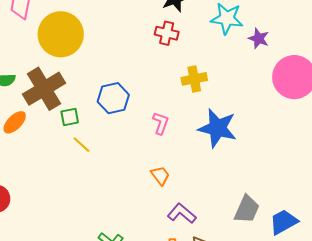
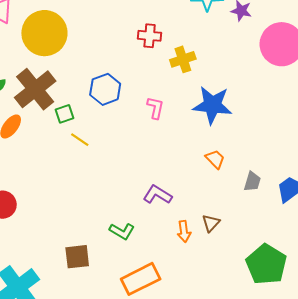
red cross: (167, 33) -> (150, 36), moved
orange trapezoid: (160, 175) -> (215, 159), moved
gray trapezoid: (247, 209) -> (252, 182), size x0.7
purple L-shape: (182, 213) -> (157, 195), moved

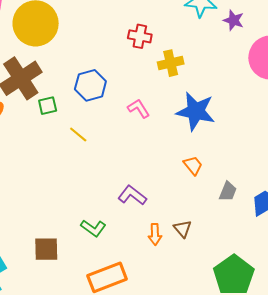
pink L-shape: (155, 108) -> (139, 109), turned -50
yellow line: (80, 140) -> (78, 134), moved
brown triangle: (211, 223) -> (183, 229), turned -30

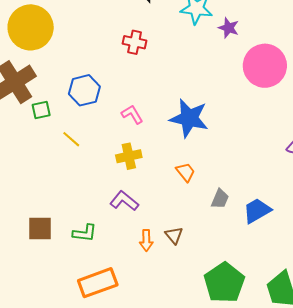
yellow cross: (171, 63) -> (129, 156), moved
green L-shape: (93, 228) -> (85, 233), turned -30
brown square: (46, 249) -> (40, 228), moved

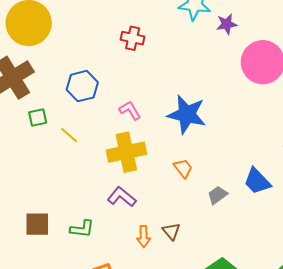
purple star: (229, 28) -> (227, 24), turned -30
green square: (41, 110) -> (38, 118), moved
yellow cross: (129, 156) -> (126, 152), size x1.5
gray trapezoid: (220, 199) -> (217, 195), turned -150
blue trapezoid: (257, 211) -> (257, 181), moved, turned -104

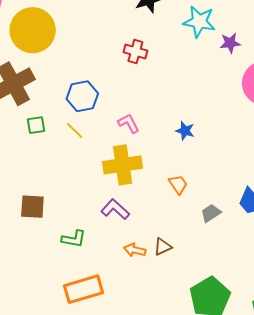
blue star: (187, 114) -> (185, 131), size x0.5
yellow line: (69, 135) -> (75, 131), moved
brown square: (37, 224) -> (32, 207), moved
brown triangle: (171, 231) -> (163, 247), turned 42
orange arrow: (144, 236) -> (135, 250), turned 100

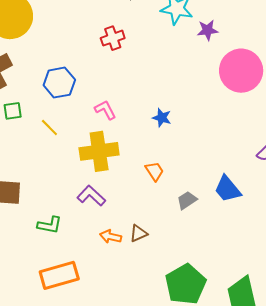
red cross: (135, 51) -> (113, 38), turned -35
yellow line: (75, 131) -> (49, 127), moved

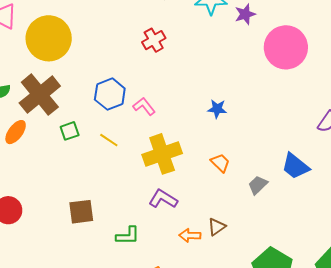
pink L-shape: (105, 110) -> (144, 106), moved

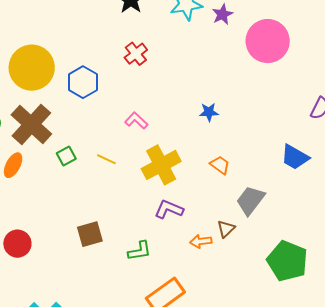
blue hexagon: (110, 94) -> (83, 82), moved
gray trapezoid: (258, 185) -> (250, 200), moved, size x1.5

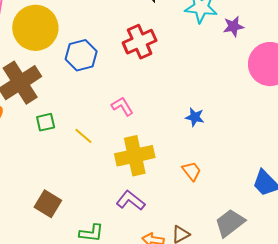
red cross: (136, 54) -> (140, 42), size x1.4
gray trapezoid: (250, 200) -> (230, 223), moved
brown square: (90, 234) -> (48, 204), turned 32

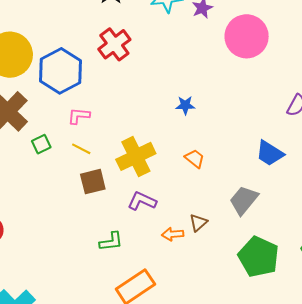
blue hexagon: (81, 55) -> (60, 71), size x1.4
pink L-shape: (122, 106) -> (79, 116), moved, turned -40
brown square: (48, 204) -> (93, 182), moved, turned -32

